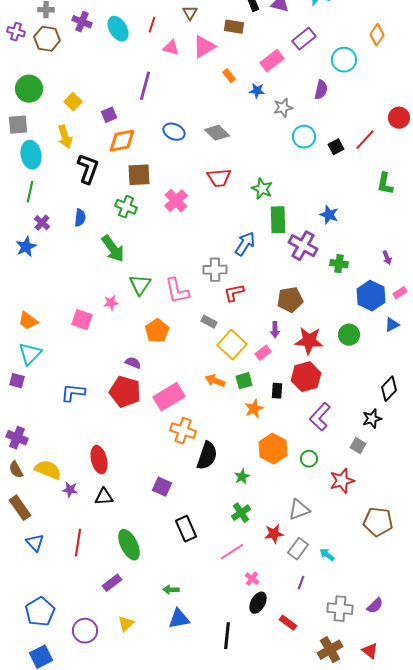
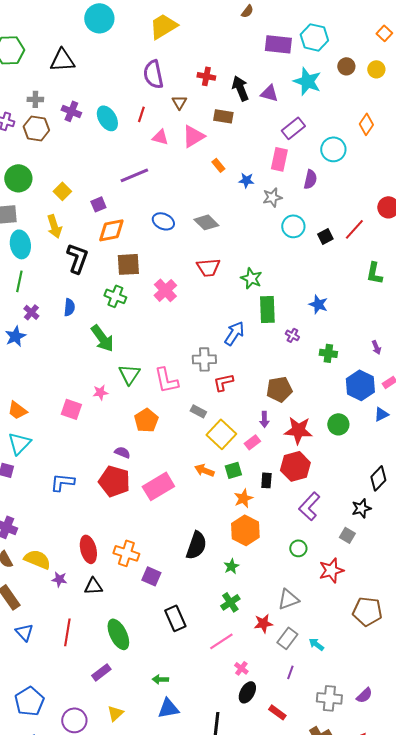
pink rectangle: (272, 61) -> (279, 159), moved, turned -40
purple line: (145, 86) -> (134, 175), turned 52
purple cross: (303, 246) -> (292, 335), size x0.5
orange cross: (183, 431) -> (126, 553), moved
orange hexagon: (273, 449) -> (245, 530), moved

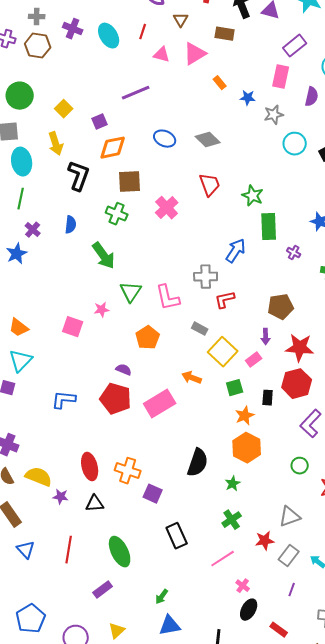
red trapezoid: (208, 267) -> (210, 185), turned -105
orange arrow: (204, 470) -> (192, 378), moved
green arrow: (160, 679) -> (162, 597), turned -56

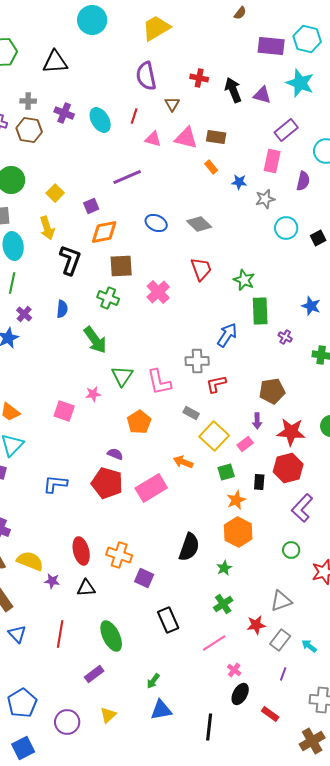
brown rectangle: (225, 34) -> (216, 137), moved
pink triangle: (195, 54) -> (186, 138), turned 45

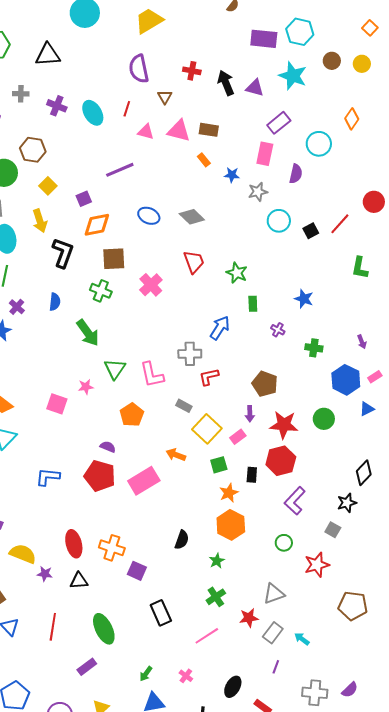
brown hexagon: (29, 130) -> (33, 150), moved
green rectangle: (260, 311) -> (253, 304), size x0.6
brown pentagon: (272, 391) -> (265, 384), turned 30
black semicircle: (189, 547) -> (182, 540), size x0.7
pink cross: (234, 670) -> (186, 676), moved

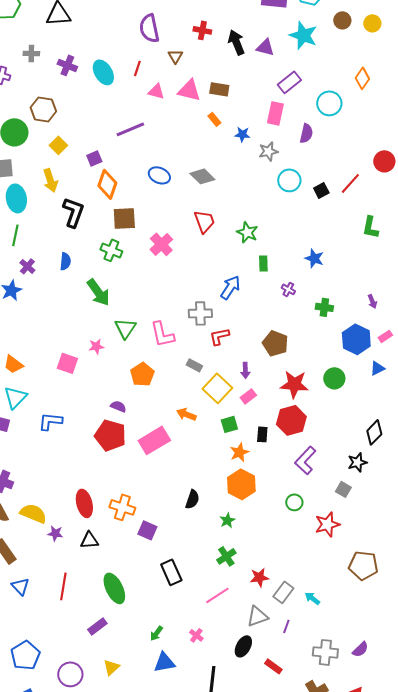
orange diamond: (97, 225) -> (107, 184), turned -60
purple arrow: (250, 414) -> (245, 370), moved
blue L-shape: (48, 477) -> (50, 421), moved
gray triangle: (274, 594) -> (257, 616), moved

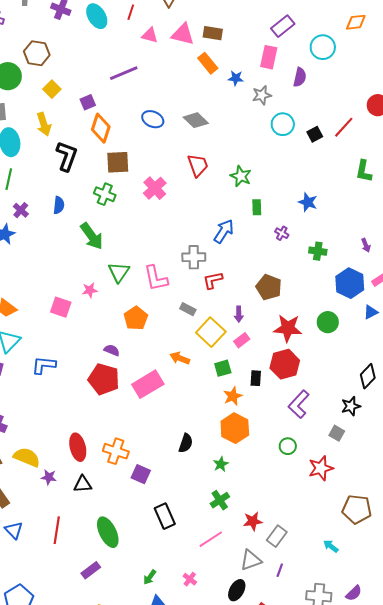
orange diamond: (362, 78) -> (356, 22), turned 50
orange rectangle: (214, 119) -> (208, 63), size x1.5
cyan arrow: (312, 598) -> (331, 546), moved

